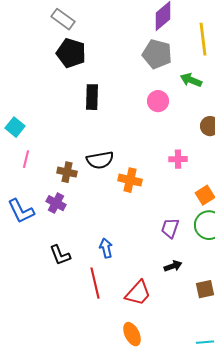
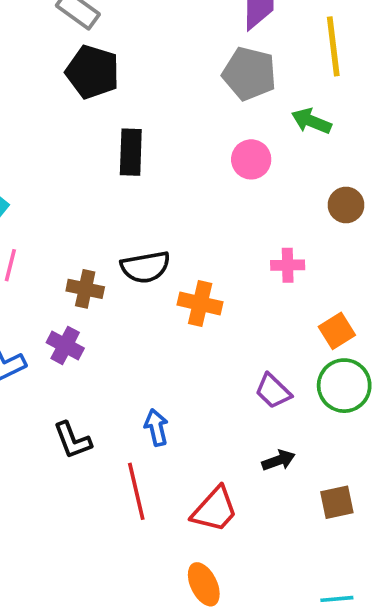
purple trapezoid: (170, 228) -> (273, 391), turned -65

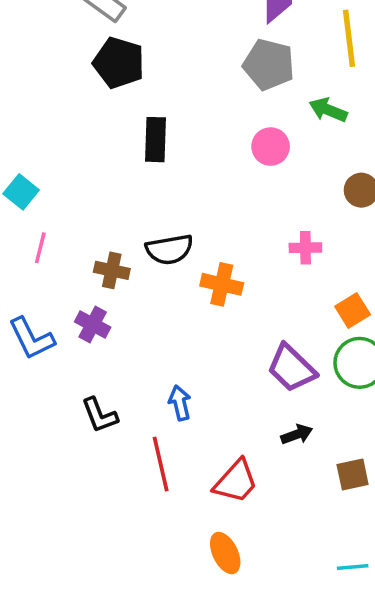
purple trapezoid: (273, 391) -> (292, 368), size x1.4

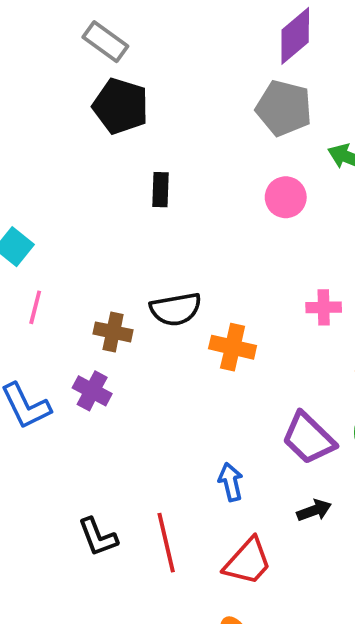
black rectangle: (155, 140) -> (160, 190), size x0.7
blue arrow: (180, 403) -> (231, 482), moved
black L-shape: (100, 415) -> (98, 537), moved

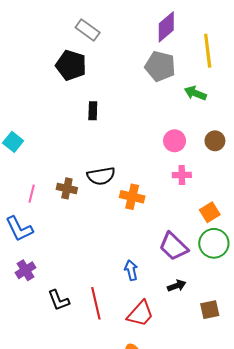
gray rectangle: (105, 42) -> (88, 30), moved
pink circle: (286, 197) -> (175, 141), moved
pink line: (35, 307) -> (32, 194), moved
purple cross: (92, 391) -> (25, 270), moved, turned 30

